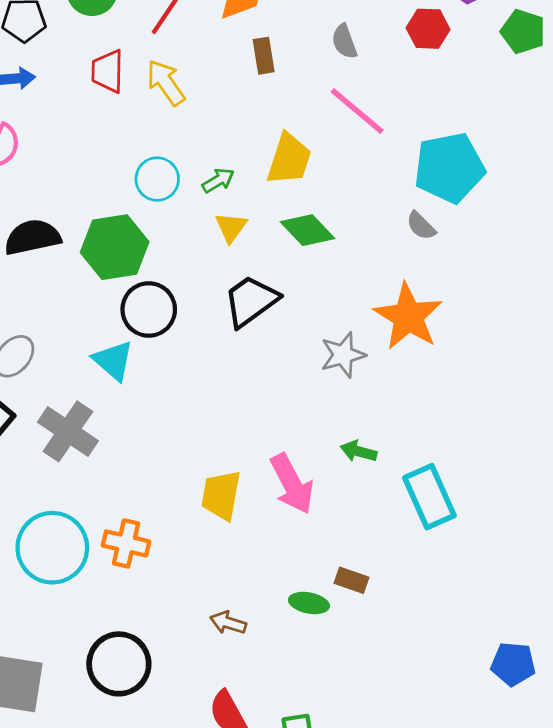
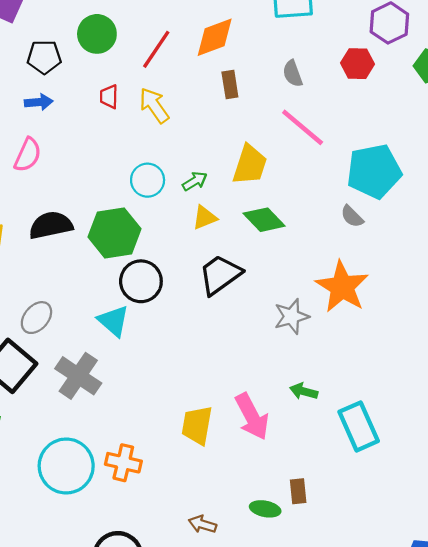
red trapezoid: (108, 71) -> (109, 97), size x0.7
yellow triangle: (231, 227) -> (205, 218), turned 32
brown rectangle: (351, 580) -> (298, 491), turned 65

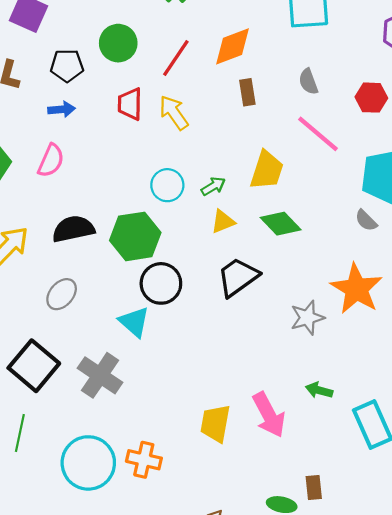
red hexagon: (358, 64) -> (371, 98), moved
red trapezoid: (109, 97) -> (130, 104), size x1.4
gray ellipse: (36, 318) -> (62, 294), moved

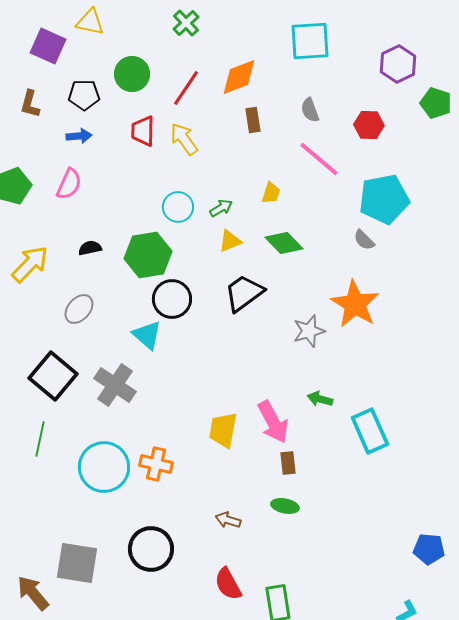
yellow trapezoid: (267, 170) -> (271, 193), size x0.6
black semicircle: (73, 229) -> (90, 248), size x0.6
brown rectangle: (314, 488) -> (288, 463), moved

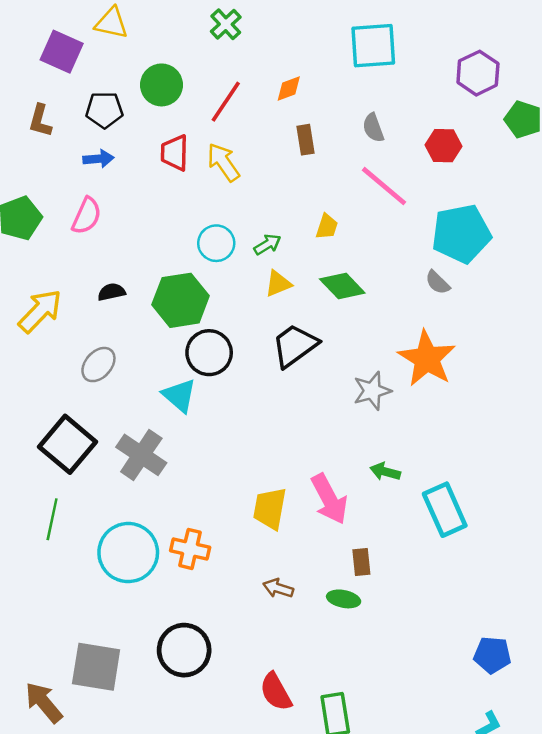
orange diamond: (239, 77) -> (289, 89), size x0.6
brown rectangle: (288, 463) -> (361, 562), moved
brown arrow: (228, 520) -> (278, 588), moved
blue pentagon: (429, 549) -> (492, 655), moved

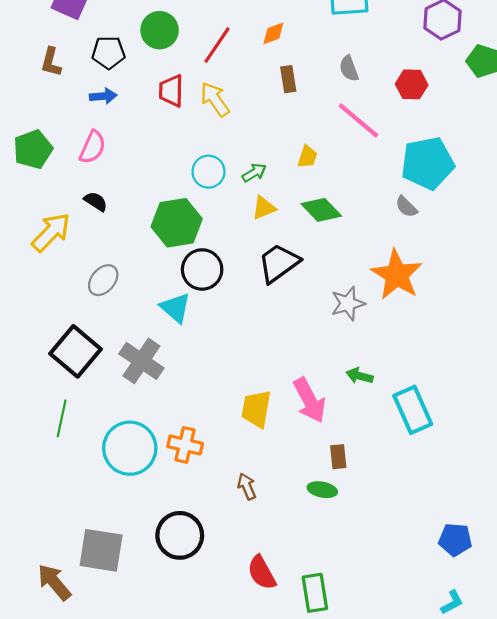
black semicircle: (112, 292) -> (96, 201), moved, turned 45
brown arrow: (278, 588) -> (247, 486), moved, turned 50

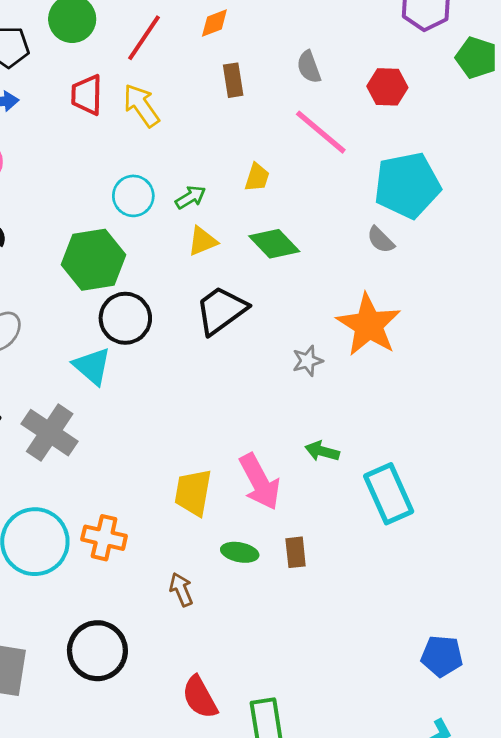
gray star: (348, 304) -> (308, 361), size x0.7
green ellipse: (322, 490) -> (240, 552), moved

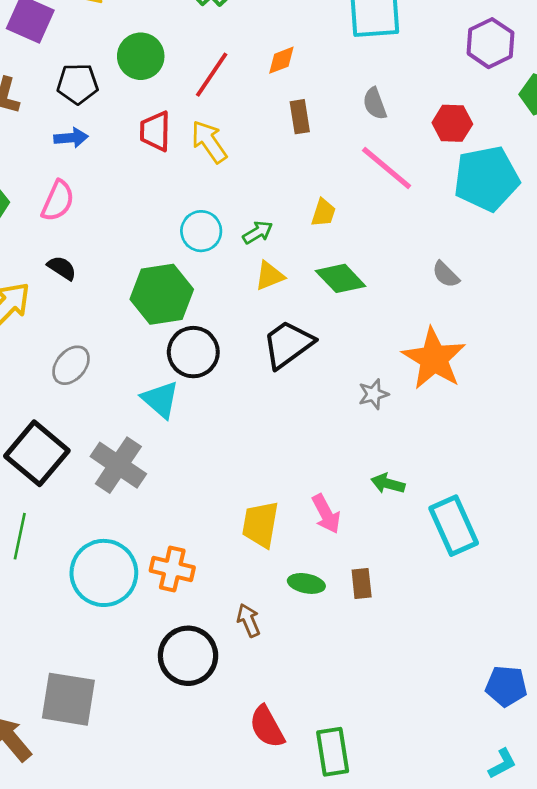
cyan pentagon: (407, 185) -> (486, 179), moved
pink arrow: (260, 482) -> (326, 514), size x0.7
black circle: (97, 651) -> (188, 656), moved

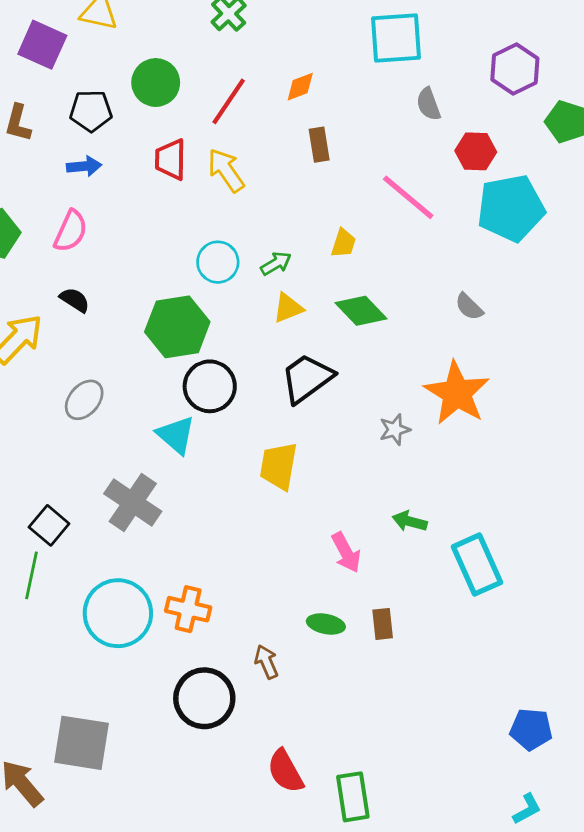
gray semicircle: (375, 104) -> (428, 104), moved
black square: (37, 453) -> (49, 525), moved, size x0.6
yellow trapezoid: (260, 524) -> (279, 466), moved

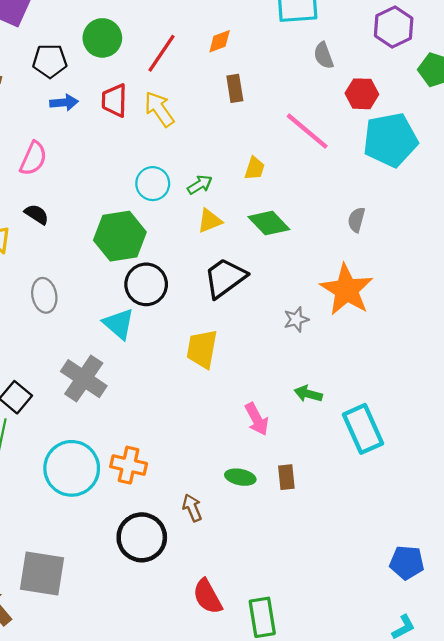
blue arrow: (84, 166) -> (64, 103), moved
gray semicircle: (469, 307) -> (356, 220), turned 60
gray ellipse: (84, 400) -> (44, 295), turned -52

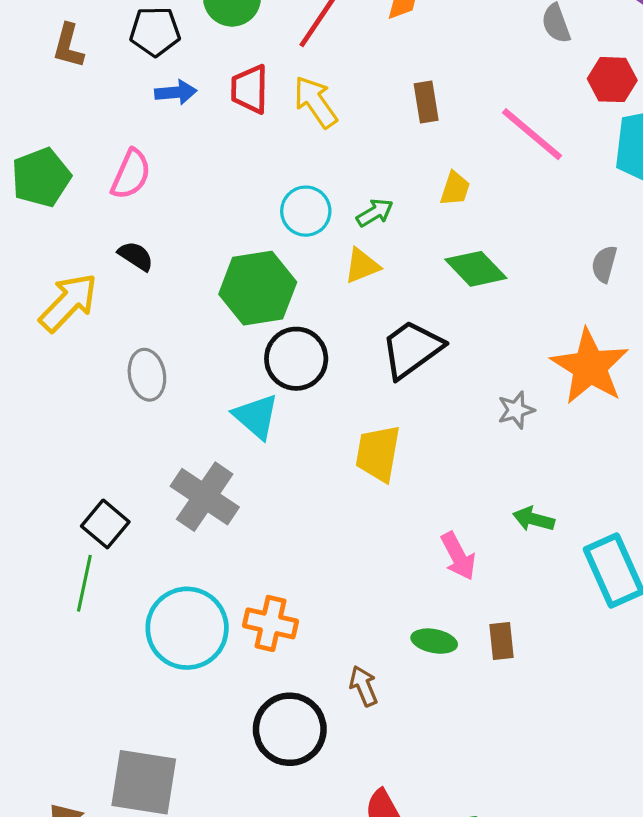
brown rectangle: (235, 88) -> (426, 102), moved
yellow triangle: (210, 221) -> (362, 266), moved

